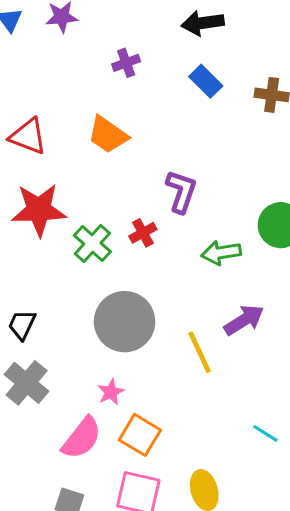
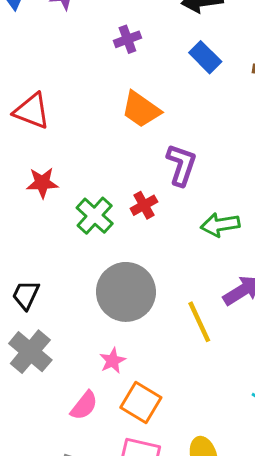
orange trapezoid: (108, 135) -> (141, 110), moved
red star: (39, 210) -> (42, 183), size x0.6
pink semicircle: (82, 438) -> (84, 406), size x0.7

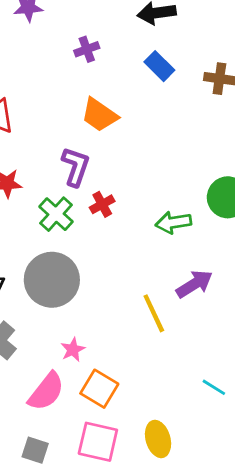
purple L-shape: (181, 165) -> (76, 167), moved
gray circle: (126, 292) -> (52, 280), moved
pink semicircle: (84, 406) -> (46, 391), size x1.4

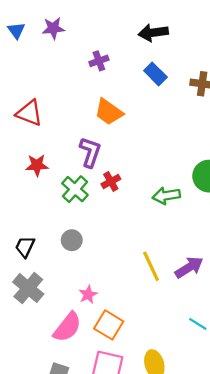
gray circle: (52, 280) -> (72, 240), size x0.5
purple arrow: (194, 284) -> (189, 267), moved

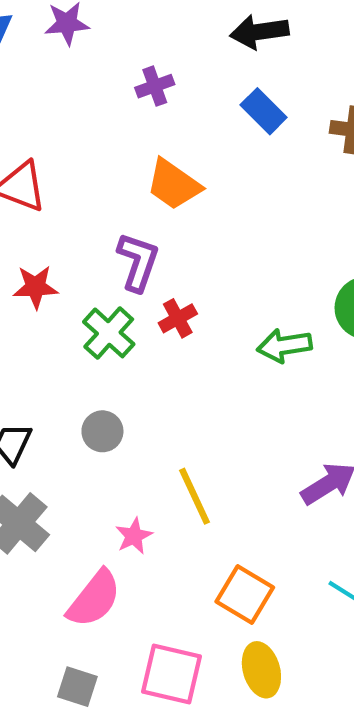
yellow line: (151, 266) -> (195, 496), moved
orange square: (109, 325) -> (245, 595), moved

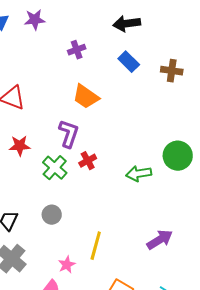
yellow line: (195, 496) -> (96, 246), turned 40

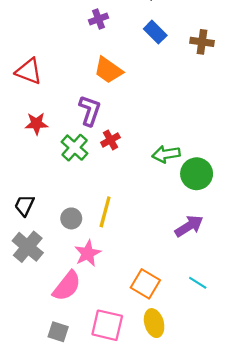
green circle: (178, 156) -> (197, 174), moved
gray circle: (52, 215) -> (71, 218), moved
yellow line: (96, 246) -> (105, 212), moved
pink star: (67, 265) -> (88, 253), size x1.4

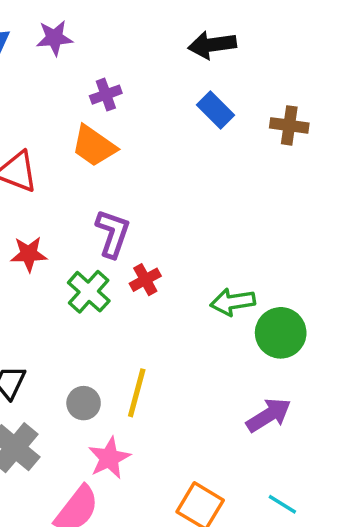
purple cross: (99, 19) -> (106, 95), moved
orange trapezoid: (108, 70) -> (94, 146), moved

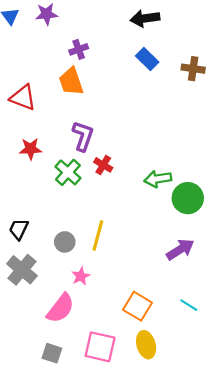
orange trapezoid: (94, 146) -> (71, 81), turned 36
red cross: (145, 280) -> (103, 165), turned -30
pink star: (109, 458) -> (81, 276), size x0.7

